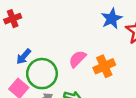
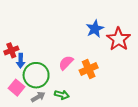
red cross: (13, 19) -> (11, 50), moved
blue arrow: (24, 56) -> (21, 61), turned -40

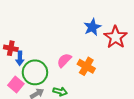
red cross: (11, 50) -> (11, 48), turned 32
orange cross: (89, 69) -> (86, 66), turned -36

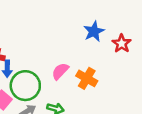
red star: (116, 37) -> (122, 43), size x0.7

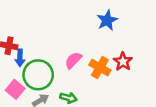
red star: (122, 43) -> (123, 61), moved

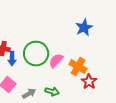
red star: (123, 61) -> (89, 82), moved
green circle: (38, 75) -> (36, 54), moved

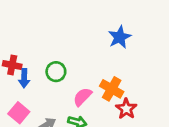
green circle: (36, 54) -> (56, 72), size x0.6
pink semicircle: (56, 61) -> (82, 97), moved

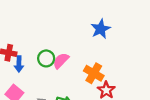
pink semicircle: (82, 97) -> (61, 61), moved

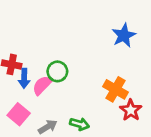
pink semicircle: (61, 61) -> (42, 85), moved

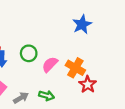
pink semicircle: (42, 85) -> (50, 64), moved

